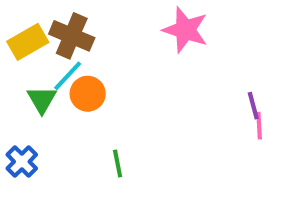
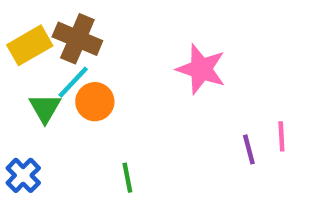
pink star: (185, 30) -> (201, 69), moved
purple line: (253, 106) -> (249, 149), moved

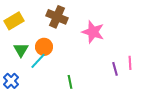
brown cross: (77, 39) -> (57, 17), moved
cyan line: (73, 82) -> (38, 61), moved
green line: (127, 178) -> (70, 82), moved

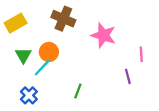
pink line: (130, 63) -> (141, 54), moved
blue cross: (11, 81) -> (29, 95), moved
green line: (70, 82) -> (78, 91), turned 32

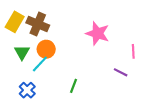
brown cross: (63, 19) -> (38, 24), moved
yellow rectangle: (16, 23) -> (15, 22), turned -30
purple line: (128, 76) -> (121, 72), turned -48

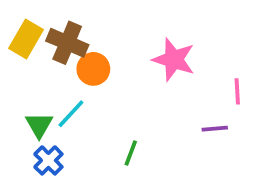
orange circle: (46, 49) -> (93, 69), moved
green triangle: (22, 52) -> (39, 125), moved
purple line: (121, 72) -> (215, 129), turned -32

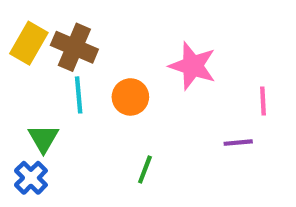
orange circle: (93, 69) -> (130, 97), moved
cyan line: (71, 114) -> (79, 95), moved, turned -48
blue cross: (48, 160) -> (31, 178), moved

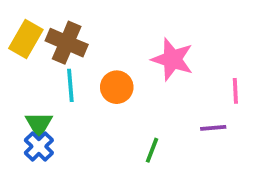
green line: (145, 170) -> (152, 150), moved
blue cross: (31, 178) -> (39, 146), moved

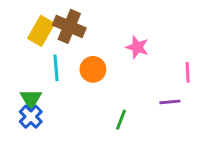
yellow rectangle: (26, 39) -> (41, 31), moved
brown cross: (67, 43) -> (69, 26), moved
pink star: (172, 59) -> (137, 47), size x0.7

